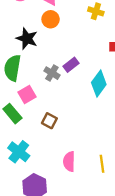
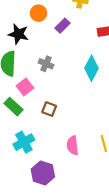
purple rectangle: (71, 65) -> (63, 26), moved
cyan cross: (19, 152) -> (24, 142), turned 30

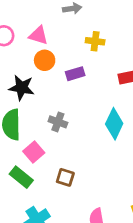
purple rectangle: (63, 26) -> (75, 74), turned 32

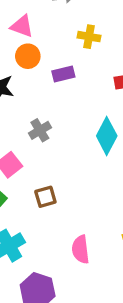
gray cross: (58, 122) -> (40, 130), turned 36
brown square: (65, 177) -> (45, 197), turned -36

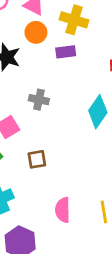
yellow cross: (89, 37) -> (74, 20), moved, size x1.4
gray cross: (40, 130) -> (39, 100), turned 36

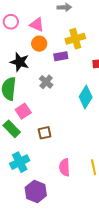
yellow cross: (74, 20) -> (75, 39), moved, turned -30
gray cross: (39, 100) -> (46, 82), moved, turned 32

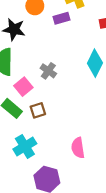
gray cross: (46, 82) -> (48, 71), moved
brown square: (45, 133) -> (38, 110), moved

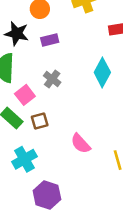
purple rectangle: (61, 18) -> (50, 40), moved
pink semicircle: (78, 148) -> (81, 144), moved, turned -36

